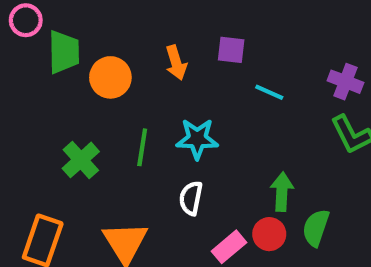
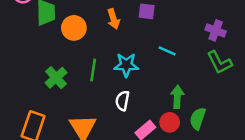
cyan line: (269, 92) -> (167, 51), moved

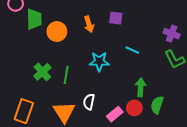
green line: (93, 70) -> (66, 75), moved
white semicircle: (122, 101) -> (89, 102), moved

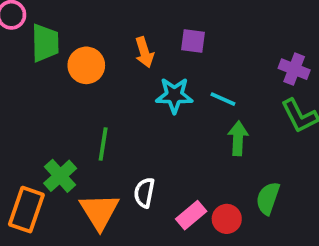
cyan star: (99, 61) -> (174, 95), moved
green cross: (42, 72) -> (60, 176), moved
green arrow: (141, 87) -> (238, 138), moved
red circle: (134, 108) -> (227, 219), moved

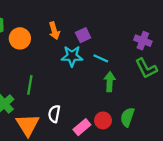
purple square: (193, 41) -> (83, 35), moved, turned -32
red circle: (227, 219) -> (103, 120), moved

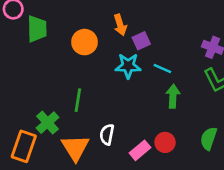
orange arrow: (54, 31) -> (120, 25), moved
orange circle: (20, 38) -> (84, 42), moved
green semicircle: (127, 117) -> (209, 138), moved

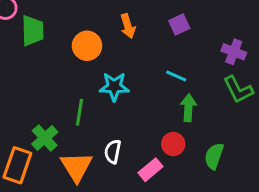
purple square: (141, 41) -> (179, 25), moved
cyan star: (128, 66) -> (114, 87), moved
green semicircle: (209, 138) -> (214, 156), moved
red circle: (165, 142) -> (173, 144), moved

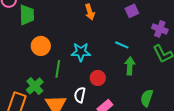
purple square: (179, 25) -> (132, 11), moved
orange circle: (87, 46) -> (41, 46), moved
red circle: (173, 144) -> (98, 78), moved

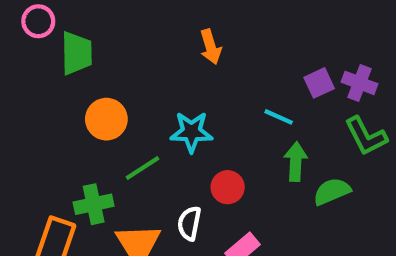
purple square: (132, 11) -> (319, 83), moved
green line: (58, 69) -> (143, 168), turned 48
green cross: (35, 86) -> (94, 204), turned 30
green semicircle: (147, 98) -> (332, 191), moved, turned 48

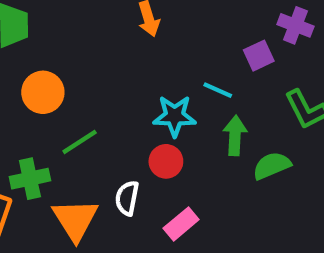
purple cross: (359, 83) -> (295, 25), moved
cyan star: (191, 132) -> (175, 116), moved

